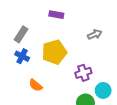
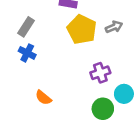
yellow pentagon: (54, 52) -> (82, 29), moved, turned -30
orange semicircle: (36, 85) -> (43, 98), moved

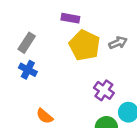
purple cross: (100, 73) -> (104, 90), turned -36

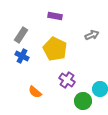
yellow pentagon: (85, 45) -> (55, 49), moved
purple cross: (104, 90) -> (67, 80), moved

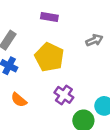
orange semicircle: (35, 92) -> (19, 100), moved

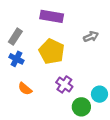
purple rectangle: (49, 17) -> (52, 16), size x1.5

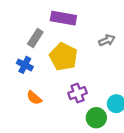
gray rectangle: (15, 37) -> (35, 38), moved
purple cross: (64, 84) -> (78, 93), turned 35

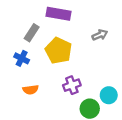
orange semicircle: (34, 98) -> (31, 90), turned -48

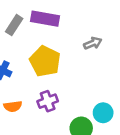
gray rectangle: (32, 33) -> (14, 25), moved
purple cross: (72, 85) -> (48, 101), moved

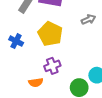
orange semicircle: (13, 106) -> (36, 82), moved

